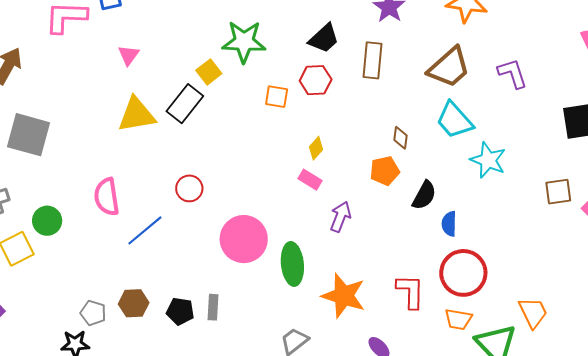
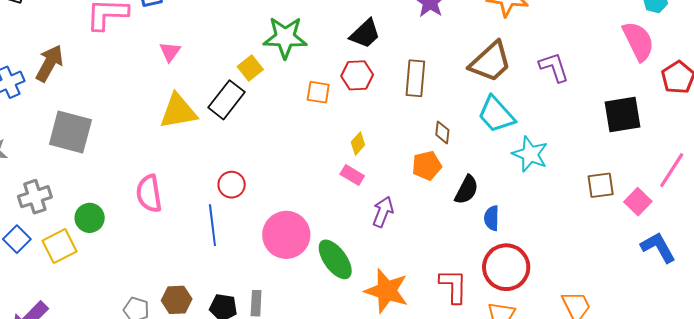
brown rectangle: (372, 60) -> (415, 78), moved
blue line: (145, 230) -> (212, 225), moved, turned -57
green ellipse: (292, 264) -> (335, 259), turned -30

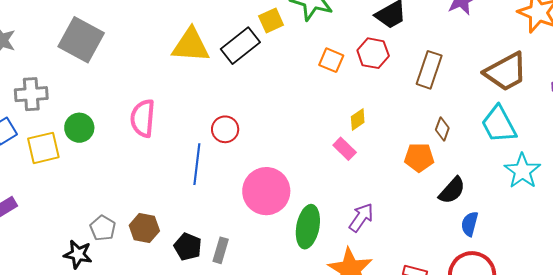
purple arrow: (383, 212) -> (361, 217), moved
green ellipse: (335, 259) -> (308, 227), turned 33

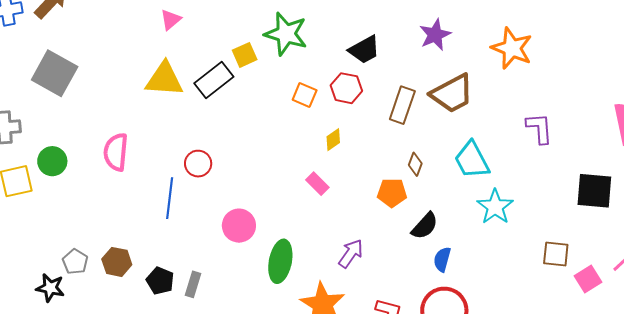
brown trapezoid: (506, 72) -> (452, 94), moved
yellow diamond: (358, 119) -> (333, 140), moved
pink circle: (266, 191) -> (239, 226), size x0.7
purple arrow: (361, 217) -> (351, 253), moved

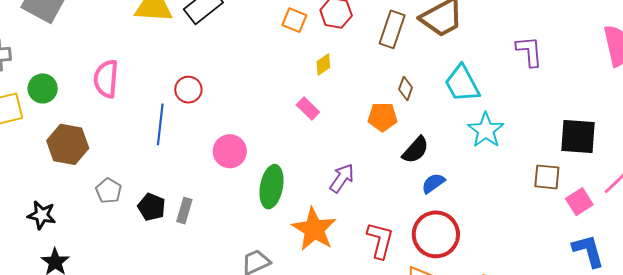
black square: (594, 191) -> (578, 137), moved
blue semicircle: (442, 259) -> (433, 183), turned 40
gray pentagon: (75, 262) -> (109, 191), moved
brown hexagon: (117, 262) -> (68, 144), moved, size x1.4

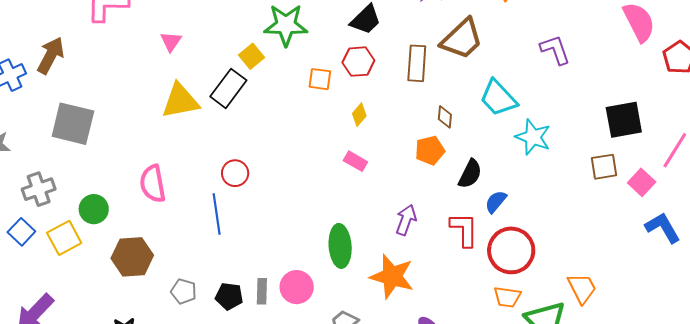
pink circle: (230, 151) -> (297, 287), moved
red L-shape: (380, 240) -> (464, 230), moved

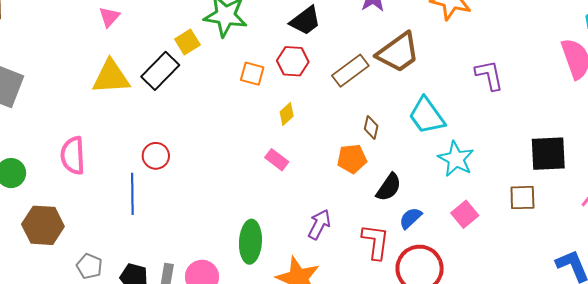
brown rectangle: (417, 63) -> (350, 71), turned 42
pink square: (642, 182) -> (465, 214), moved

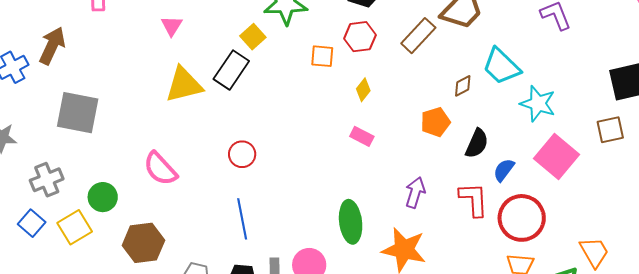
brown diamond: (371, 127) -> (463, 86), moved, turned 60
pink semicircle: (73, 156) -> (160, 169), turned -30
blue line: (132, 194) -> (242, 219), moved
pink square: (465, 214) -> (556, 157), size x1.6

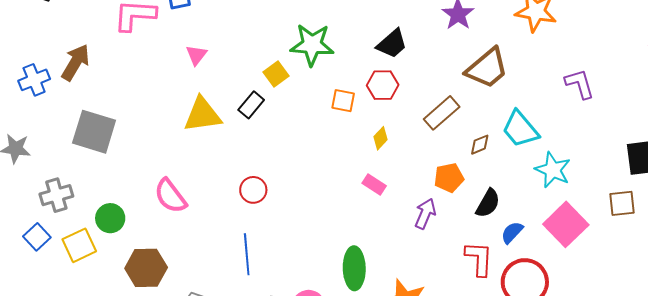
brown rectangle: (418, 36) -> (442, 113), moved
black rectangle: (231, 70) -> (251, 105), size x0.7
purple arrow: (415, 193) -> (425, 214), moved

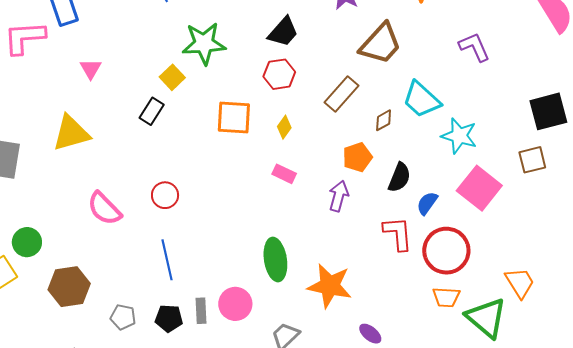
orange square: (343, 101) -> (234, 117), moved, size x1.5
yellow triangle: (202, 115) -> (71, 133), moved
pink semicircle: (170, 196) -> (104, 209), moved

